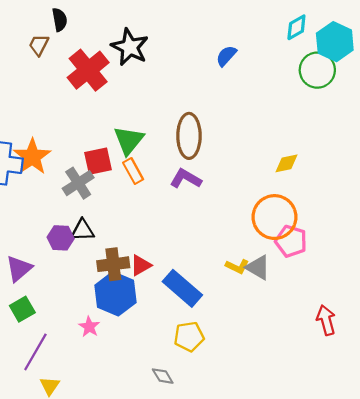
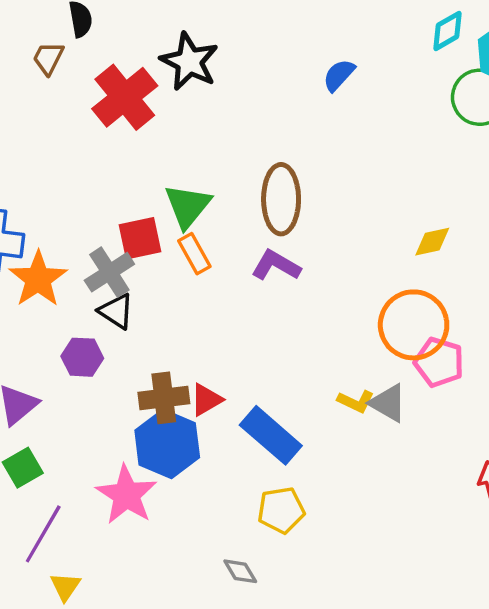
orange star: (32, 157) -> (38, 279), moved
black triangle: (83, 230) -> (116, 311), moved, turned 35
pink star: (89, 327) -> (126, 495), size x1.8

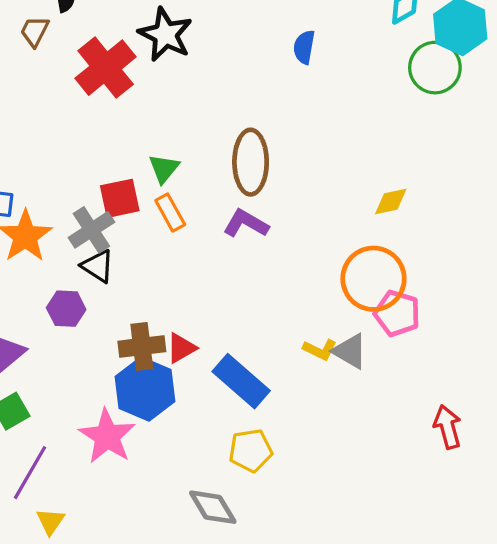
blue semicircle: (339, 75) -> (304, 47), turned -32
green triangle: (188, 206) -> (164, 168), size x0.7
gray diamond: (240, 571) -> (213, 507), size x1.5

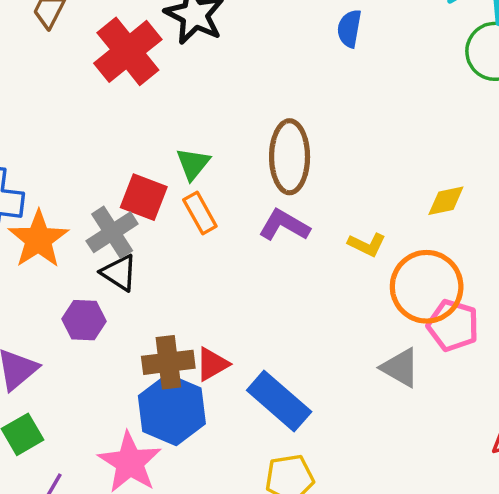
red square: (120, 198) -> (144, 197), turned 33
yellow L-shape: (320, 350) -> (367, 245), moved

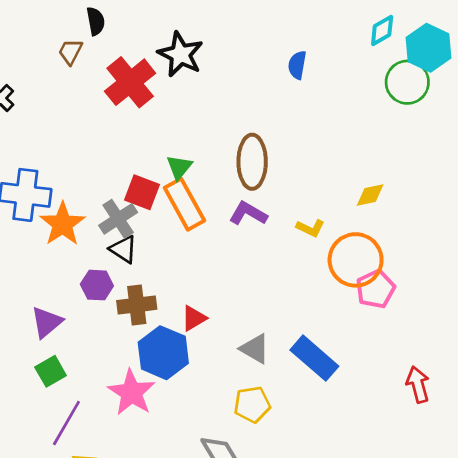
orange rectangle: (200, 213) -> (184, 204), size x1.6
pink pentagon: (453, 325) -> (375, 289), turned 30
brown cross: (168, 362) -> (137, 305), moved
gray triangle: (400, 368) -> (255, 349), moved
blue rectangle: (279, 401) -> (314, 358), moved

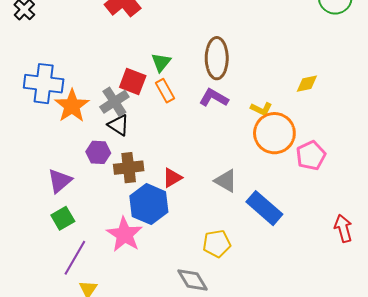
orange rectangle: (184, 204) -> (165, 91), size x0.6
orange circle: (356, 260) -> (274, 133), moved
gray triangle: (255, 349) -> (226, 181), moved

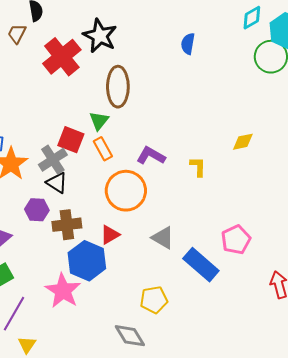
brown ellipse: (217, 58) -> (118, 87), moved
yellow L-shape: (261, 109) -> (198, 167), turned -115
orange circle: (274, 133) -> (126, 191), moved
pink pentagon: (311, 155) -> (236, 240), moved

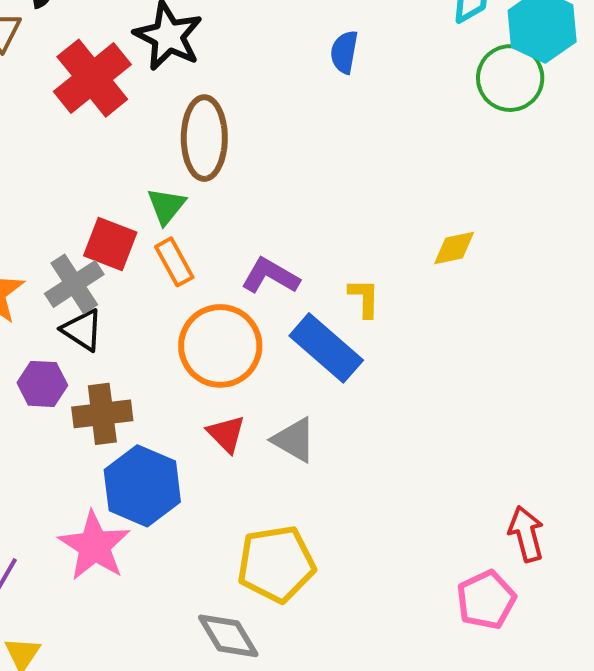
red triangle: (110, 235) -> (226, 434), moved, turned -45
pink pentagon: (236, 240) -> (486, 600), moved
blue rectangle: (201, 265) -> (326, 348), moved
yellow pentagon: (154, 300) -> (276, 564), size x1.4

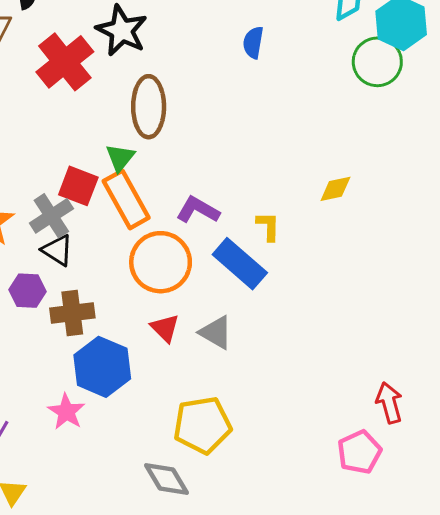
orange rectangle: (174, 262) -> (126, 199), size x1.6
pink star: (94, 546) -> (66, 412), size x0.7

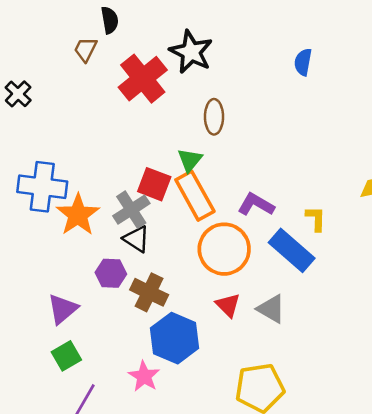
brown ellipse: (149, 107) -> (214, 117), size x0.7
brown cross: (72, 313) -> (149, 292), turned 33

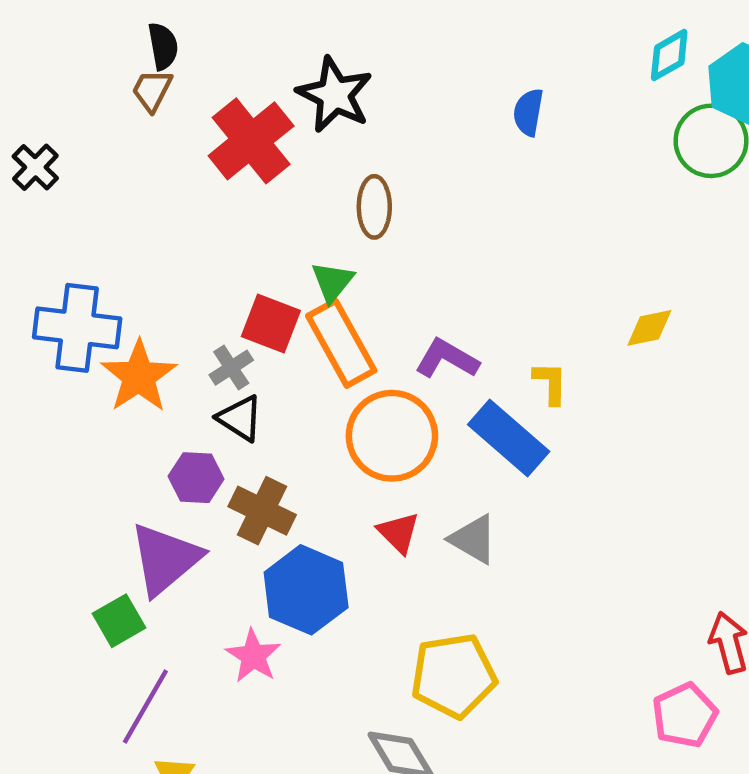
black semicircle: (110, 20) -> (163, 46), moved
gray cross: (131, 210) -> (231, 368), size x0.7
purple triangle: (63, 309) -> (165, 559), moved, size x1.4

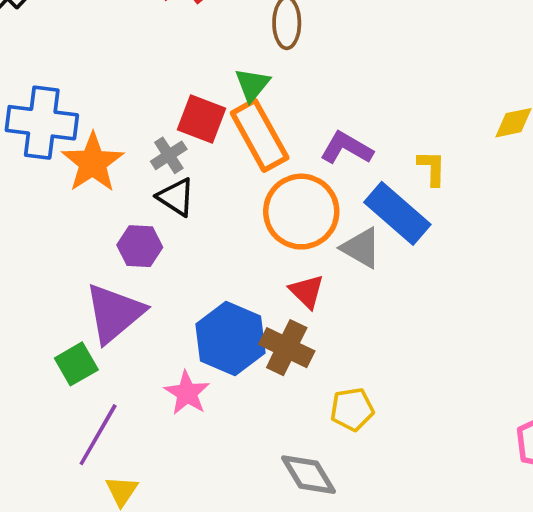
brown cross: (262, 511) -> (287, 348), moved
gray triangle: (473, 539) -> (361, 248), moved
yellow pentagon: (454, 676) -> (352, 409), size x0.6

